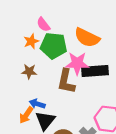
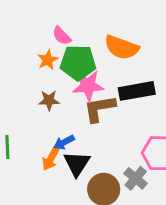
pink star: (77, 63) -> (88, 86), moved
brown L-shape: (66, 81) -> (100, 108), turned 75
blue arrow: (37, 104) -> (64, 142), turned -40

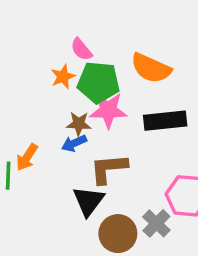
brown star: (49, 100) -> (79, 124), moved
brown L-shape: (100, 108) -> (109, 169), moved
blue arrow: (64, 142) -> (74, 143), moved
orange arrow: (51, 159) -> (27, 157), moved

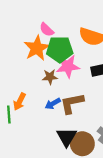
orange star: (63, 77) -> (37, 48), size x1.6
blue arrow: (74, 143) -> (53, 104), moved
black triangle: (88, 201) -> (67, 137), moved

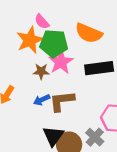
pink star: (68, 66) -> (61, 62), turned -30

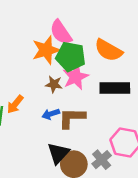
pink semicircle: (42, 22) -> (61, 32), size x1.5

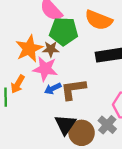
orange star: (46, 50) -> (29, 49), moved
pink star: (76, 77) -> (45, 69), moved, turned -30
brown star: (54, 84) -> (51, 49), moved

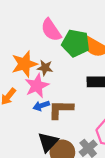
green pentagon: (64, 31) -> (76, 43), moved
pink star: (45, 69) -> (37, 86), turned 30

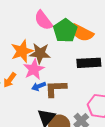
green pentagon: (76, 43) -> (65, 31), turned 30
brown star: (45, 68) -> (40, 53), size x1.5

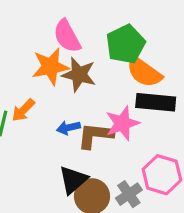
pink semicircle: (43, 20) -> (67, 36), moved
orange semicircle: (82, 33) -> (144, 72), moved
pink star: (34, 69) -> (122, 123), moved

